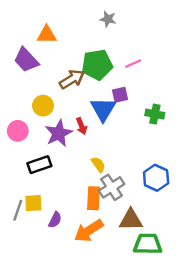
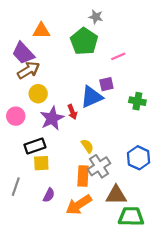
green pentagon: (97, 65) -> (84, 41), moved, turned -30
brown arrow: (72, 79) -> (29, 70), moved
blue triangle: (103, 109) -> (92, 97), turned 35
yellow square: (33, 203) -> (41, 163), moved

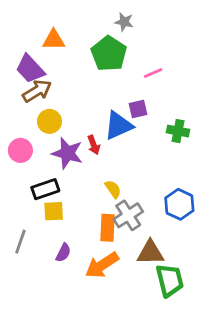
purple star: (52, 118) -> (67, 153), turned -30
green trapezoid: (131, 217) -> (170, 280), turned 75

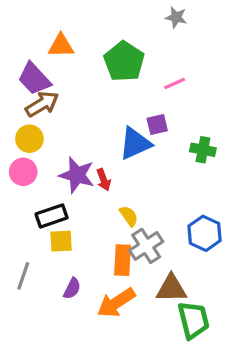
gray star: (124, 22) -> (176, 17), moved
yellow circle: (49, 121) -> (29, 139), moved
red arrow: (94, 145) -> (104, 180), moved

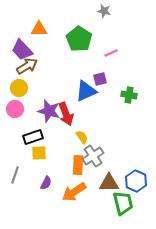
gray star: (176, 17) -> (104, 11), moved
red arrow: (104, 180) -> (66, 114), size x1.6
blue hexagon: (204, 233) -> (136, 181), moved

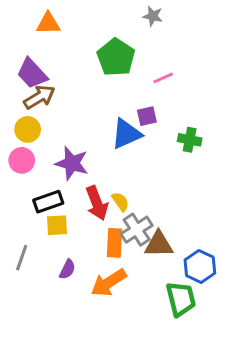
orange triangle: (39, 29) -> (48, 23), moved
red arrow: (66, 114) -> (97, 203), moved
brown triangle: (109, 183) -> (159, 244), moved

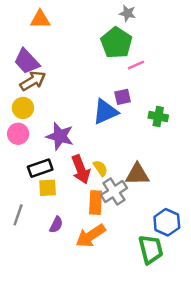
green pentagon: (116, 57) -> (116, 43), moved
brown triangle: (159, 244) -> (137, 174), moved

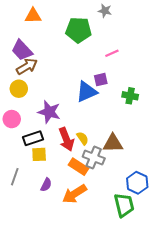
green pentagon: (116, 43) -> (78, 30), moved, turned -30
pink circle: (18, 134) -> (12, 119), moved
gray cross: (114, 192) -> (94, 157), turned -35
orange rectangle: (96, 203) -> (78, 167), turned -60

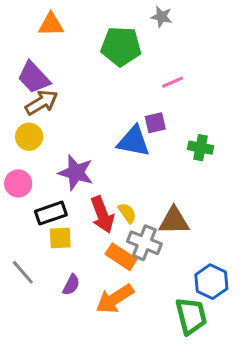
blue triangle: (87, 92) -> (133, 141), turned 35
gray line: (15, 177) -> (23, 272), turned -60

